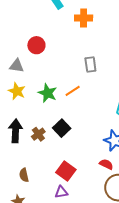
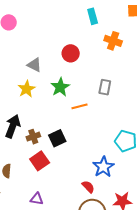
red circle: (36, 45) -> (71, 53), moved
green star: (48, 93) -> (60, 87), moved
red square: (66, 171) -> (40, 161), moved

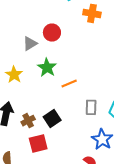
gray triangle: (34, 65) -> (30, 44), moved, turned -49
gray rectangle: (105, 87) -> (91, 107), moved
red square: (40, 161) -> (38, 144), turned 30

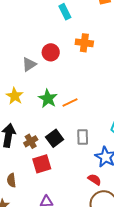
orange cross: (92, 13) -> (84, 43), moved
green star: (47, 68) -> (48, 99), moved
gray rectangle: (91, 107) -> (83, 137), moved

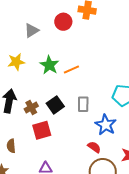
red circle: (51, 52) -> (63, 22), moved
yellow star: (15, 96) -> (16, 62), turned 30

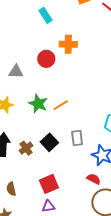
gray triangle: (32, 30) -> (16, 72), turned 42
red square: (42, 130) -> (49, 184), moved

